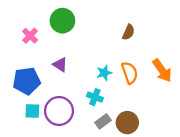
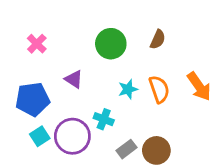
green circle: (62, 21) -> (111, 44), moved
cyan cross: (95, 97) -> (104, 119), moved
cyan square: (32, 111) -> (40, 136), turned -35

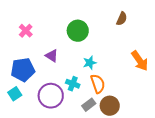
brown semicircle: (158, 39) -> (122, 19), moved
orange semicircle: (159, 89) -> (98, 84), moved
cyan square: (40, 136) -> (15, 94), moved

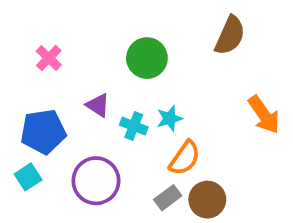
brown semicircle: (122, 19) -> (230, 35), size x1.5
cyan cross: (73, 84) -> (134, 126), moved
orange semicircle: (98, 84) -> (185, 158), turned 54

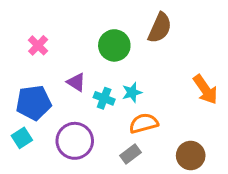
brown semicircle: (230, 35) -> (160, 28), moved
orange semicircle: (185, 158) -> (144, 123), turned -140
brown circle: (207, 200) -> (191, 156), moved

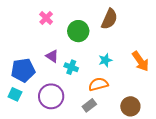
pink cross: (38, 45) -> (46, 18), moved
cyan star: (132, 92) -> (105, 60), moved
cyan square: (22, 138) -> (15, 94), turned -32

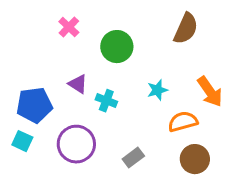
brown semicircle: (109, 19) -> (186, 29), moved
orange semicircle: (98, 84) -> (183, 122), moved

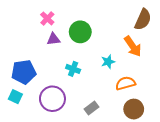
brown semicircle: (186, 29) -> (143, 20), moved
purple triangle: (78, 84) -> (53, 39), moved, turned -40
orange arrow: (210, 92) -> (133, 46), moved

